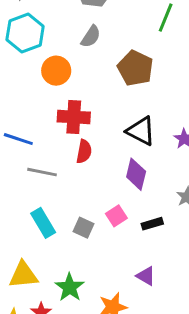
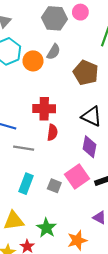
orange circle: (56, 71) -> (33, 61), moved
pink square: (116, 216) -> (77, 177), size x1.6
cyan rectangle: (43, 223) -> (26, 184), turned 54

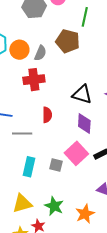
gray semicircle: (54, 52) -> (40, 53), moved
brown pentagon: (86, 73) -> (68, 41), moved
red cross: (44, 109) -> (34, 80), moved

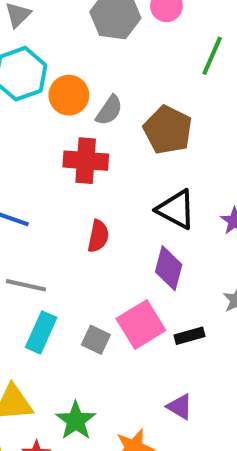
brown pentagon: (68, 41) -> (168, 130), moved
gray line: (22, 133) -> (26, 285), moved

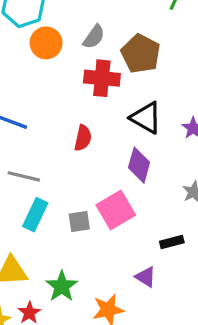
orange circle: (69, 95) -> (46, 43), moved
red cross: (86, 161) -> (102, 78), moved
black rectangle: (189, 336) -> (172, 242), moved
gray square: (96, 340) -> (79, 221), turned -35

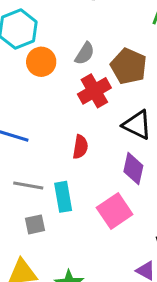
red cross: (102, 78) -> (94, 91), turned -32
cyan rectangle: (35, 215) -> (63, 197), moved, turned -32
gray square: (79, 221) -> (35, 224), moved

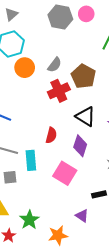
red semicircle: (80, 147) -> (51, 135), moved
pink square: (115, 211) -> (65, 173), turned -30

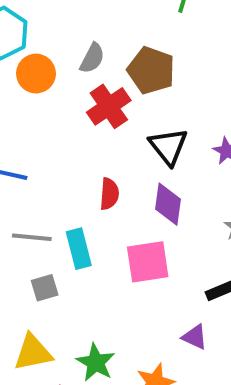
black triangle: (86, 116) -> (168, 146), turned 30
pink square: (65, 173) -> (148, 262), turned -30

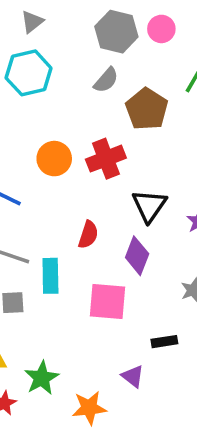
gray semicircle: (92, 58) -> (106, 80), moved
brown pentagon: (151, 70) -> (147, 109), moved
orange circle: (36, 74) -> (54, 159), moved

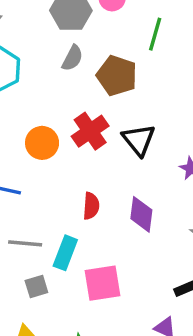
black triangle: (149, 206) -> (139, 140), moved
cyan rectangle: (50, 276) -> (65, 253), turned 36
pink square: (107, 302) -> (102, 283), moved

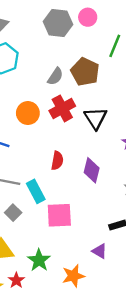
gray semicircle: (72, 58) -> (55, 76), moved
cyan rectangle: (65, 253) -> (36, 191), turned -55
gray square: (36, 286) -> (13, 213), turned -35

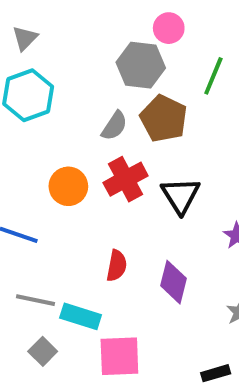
gray hexagon: (58, 23) -> (141, 65), moved
cyan rectangle: (36, 191) -> (81, 316), turned -45

